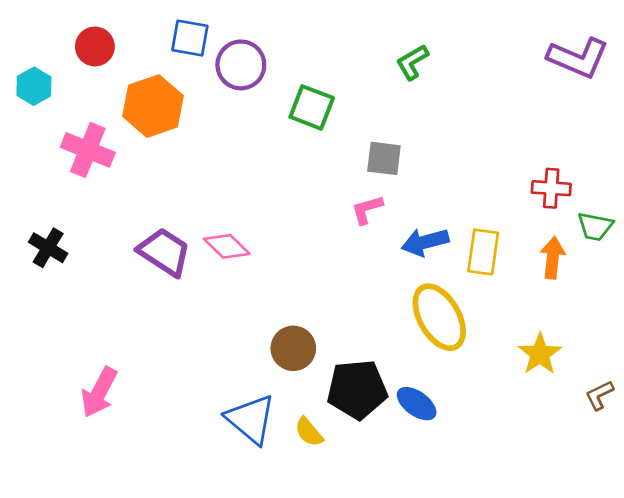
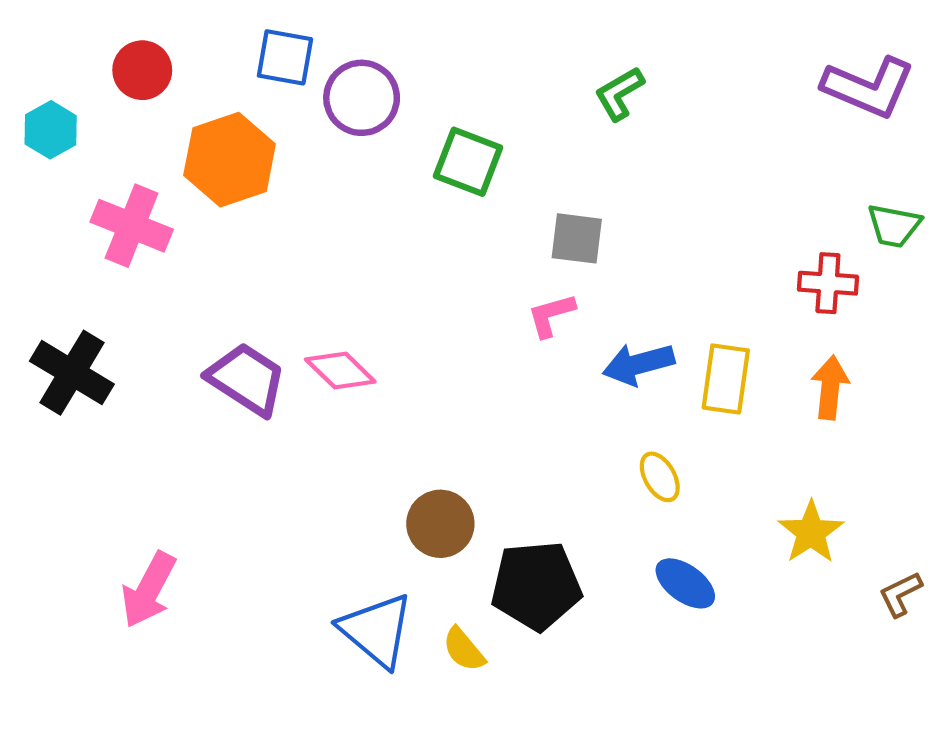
green trapezoid: (595, 226) -> (894, 226), moved
black cross: (48, 248) -> (72, 373), size x1.4
yellow ellipse: (439, 317) -> (660, 477), size x0.5
blue ellipse: (417, 404) -> (685, 583), moved

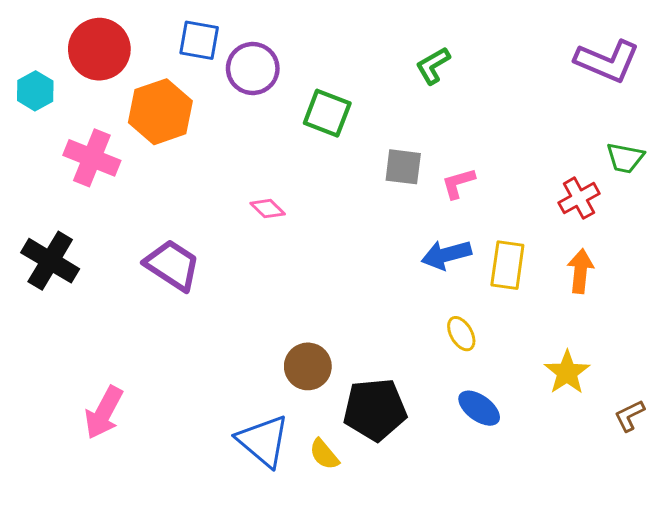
red circle: (142, 70) -> (99, 49), size x1.5
red cross: (828, 283) -> (579, 198), turned -33
pink L-shape: (551, 315) -> (458, 183), moved
pink diamond: (340, 370) -> (268, 209), moved, size x0.7

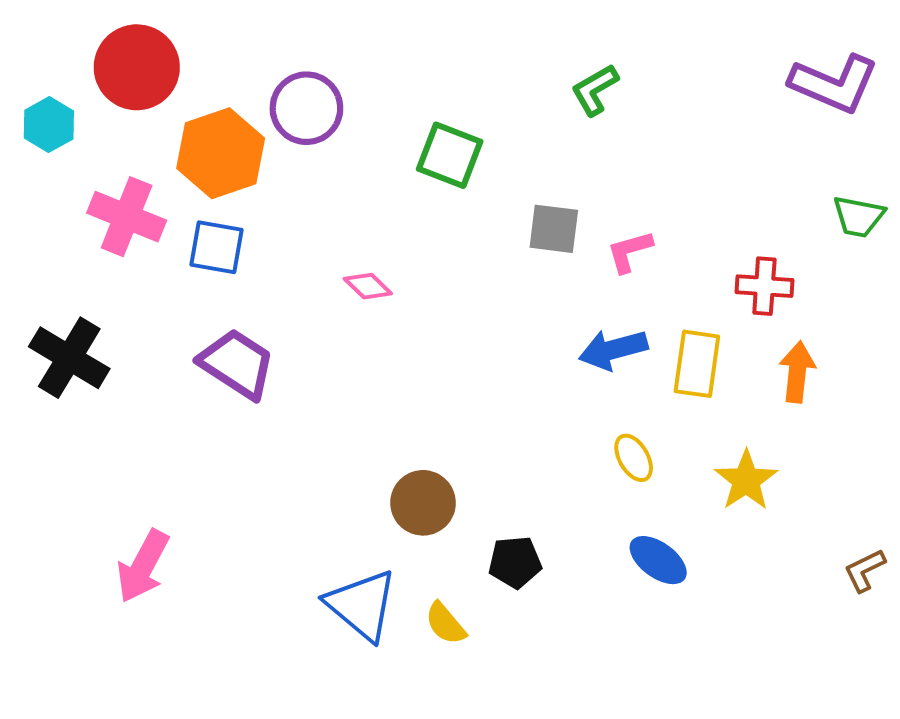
blue square: (199, 40) -> (217, 247), moved
purple circle: (253, 69) -> (306, 108), moved
red cross: (579, 198) -> (764, 286), moved, turned 33
yellow star: (567, 372) -> (746, 480), moved
black pentagon: (375, 410) -> (515, 562), size x0.6

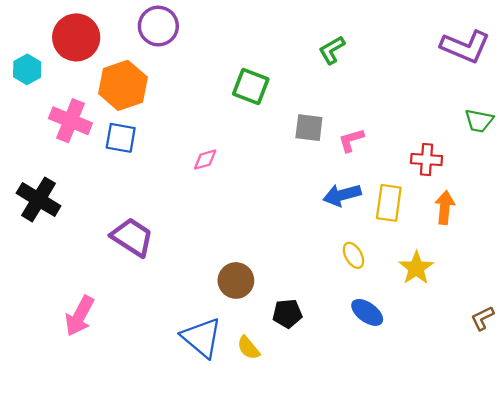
purple circle: (306, 108) -> (158, 26), moved
pink diamond: (368, 286) -> (205, 160), turned -60
purple trapezoid: (237, 364) -> (132, 237), moved

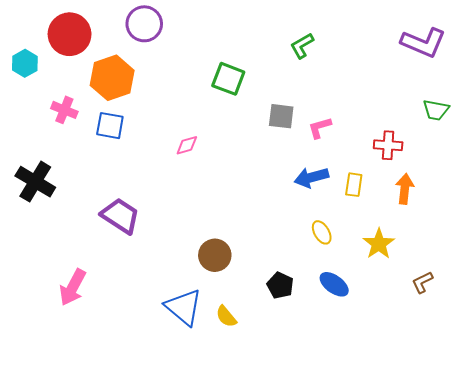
pink cross: (70, 121) -> (64, 110), size x0.7
yellow rectangle: (389, 203) -> (354, 185), size x0.7
black pentagon: (287, 314) -> (280, 285), moved, turned 30
brown L-shape: (482, 318) -> (422, 282), moved

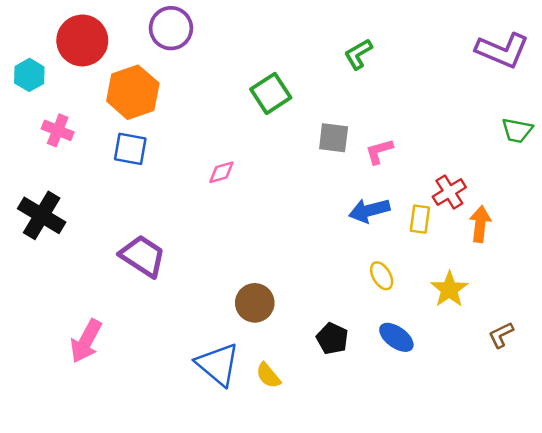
green square: (228, 79) -> (271, 93), turned 36
pink cross: (64, 110) -> (58, 130), moved
red cross: (388, 145) -> (449, 192), moved, turned -36

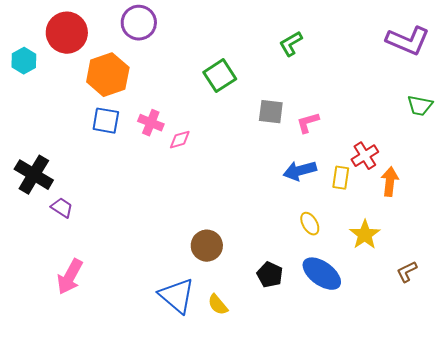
pink cross: (58, 130) -> (151, 123), moved
purple trapezoid: (143, 256) -> (62, 208), moved, size x0.6
blue ellipse: (396, 337) -> (322, 274), size x1.4

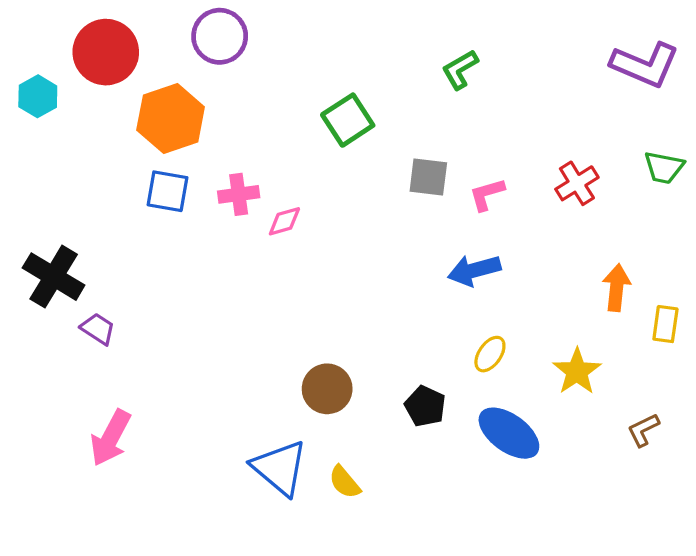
pink cross: (151, 123) -> (239, 194), turned -30
red cross: (365, 156) -> (577, 183), moved
yellow rectangle: (341, 178) -> (665, 324), moved
yellow ellipse: (310, 224) -> (490, 354), turned 65
black pentagon: (270, 275) -> (425, 406), moved

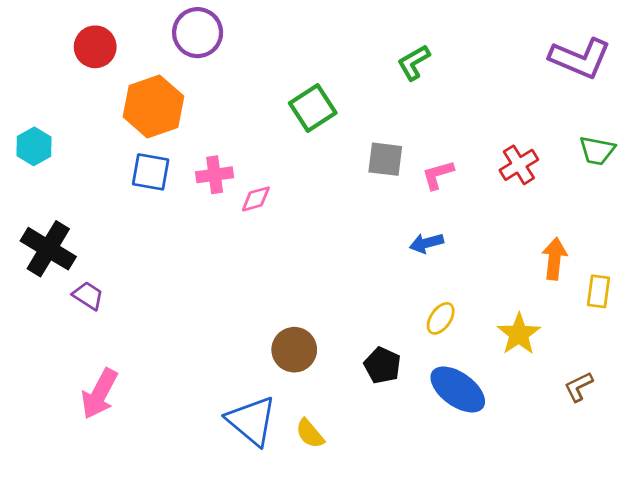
red circle: (106, 52) -> (95, 47), size x0.7
cyan hexagon: (38, 96) -> (34, 146), moved
blue arrow: (474, 270) -> (426, 243), size x0.7

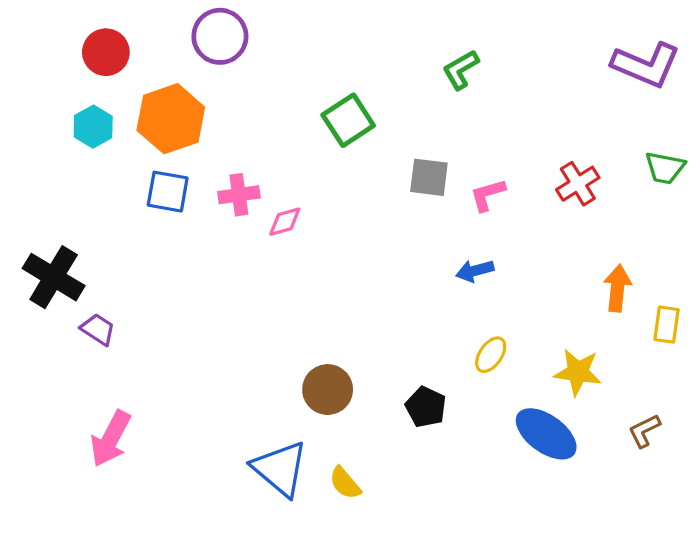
cyan hexagon: (34, 146) -> (93, 127), moved
yellow star: (519, 334) -> (578, 372), turned -30
blue ellipse: (458, 389) -> (546, 434), moved

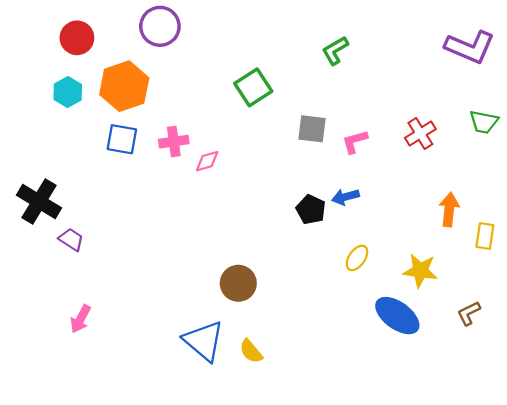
black pentagon: (426, 407) -> (311, 210), moved
pink arrow: (111, 439) -> (80, 319), size x0.7

